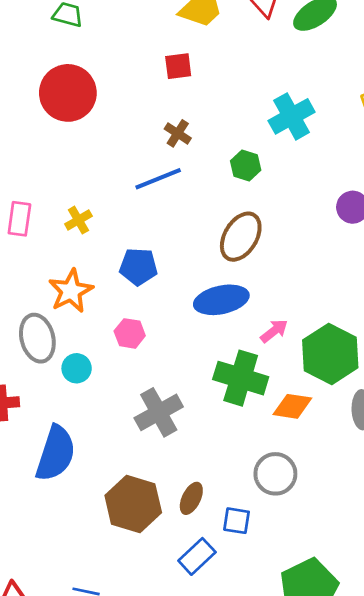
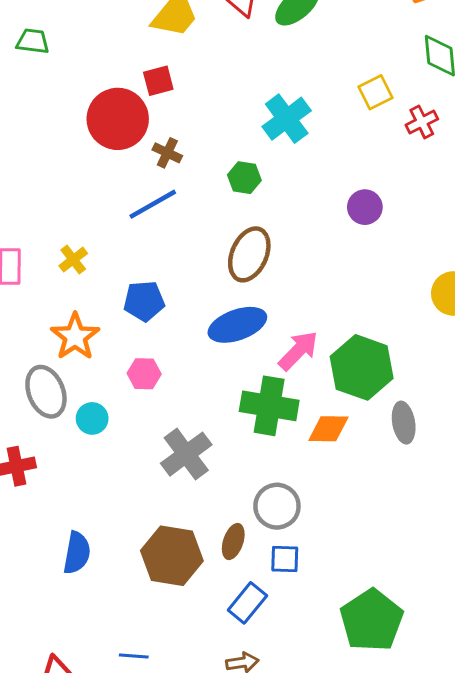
red circle: (68, 93) -> (118, 119), moved
pink arrow: (274, 331) -> (298, 351), size x1.4
blue semicircle: (56, 453) -> (77, 553), moved, size x0.7
gray circle: (275, 474) -> (277, 506), moved

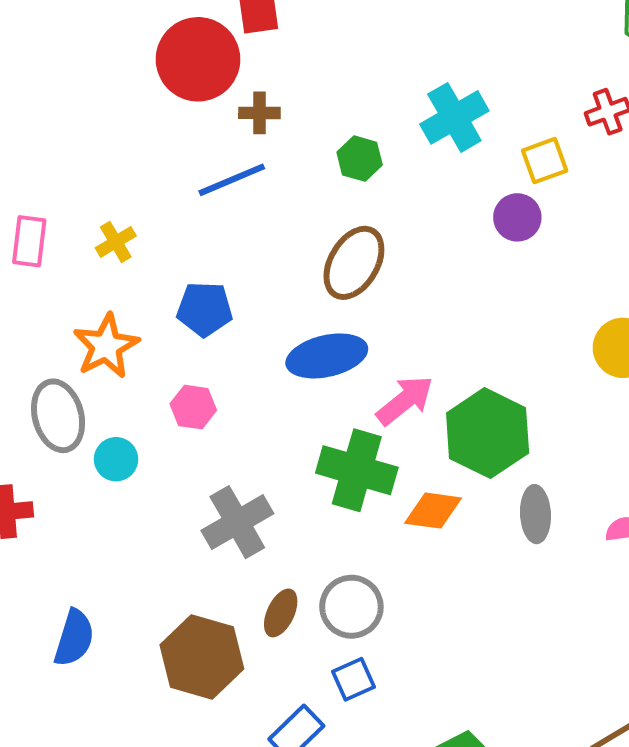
yellow square: (375, 92) -> (545, 161), moved
cyan cross: (287, 119) -> (454, 117), moved
brown cross: (167, 153) -> (259, 113), turned -32
brown ellipse: (233, 542) -> (281, 613), moved
blue square: (285, 559) -> (354, 679), turned -32

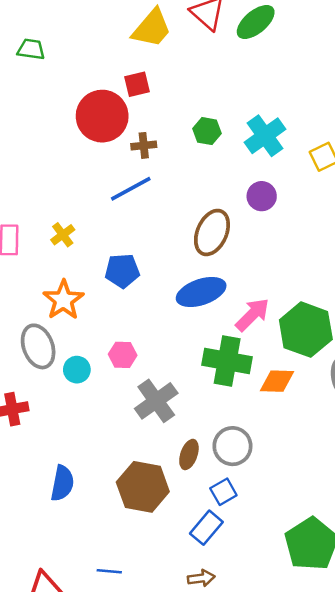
green hexagon: (360, 159) -> (207, 131), moved
purple circle: (517, 217) -> (262, 196), moved
pink hexagon: (193, 407) -> (123, 355), moved
blue square: (354, 679) -> (223, 492), moved

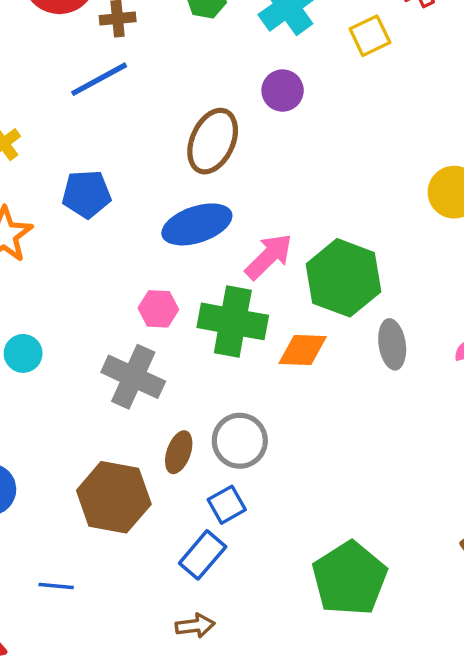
pink hexagon: (123, 355) -> (158, 309), moved
cyan circle: (77, 370) -> (23, 353), moved
gray cross: (156, 401) -> (133, 377), turned -30
blue line: (109, 571) -> (56, 586), moved

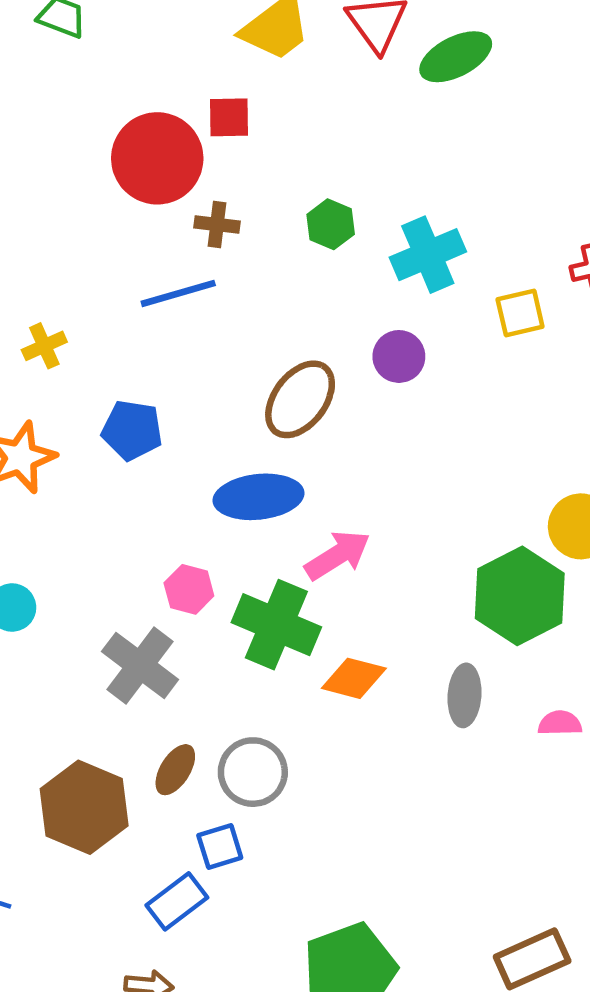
green hexagon: (344, 278) -> (520, 596), moved

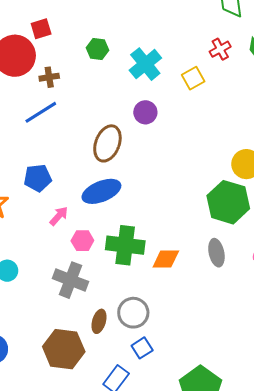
green hexagon: (331, 224) -> (98, 49), moved
pink arrow: (337, 555) -> (59, 216), moved, size x0.7
blue square: (220, 847) -> (142, 348), moved

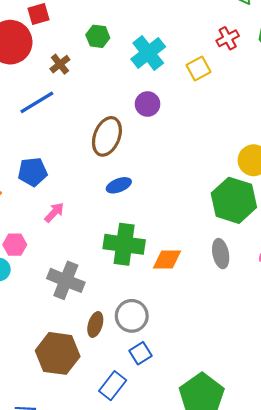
brown cross: (49, 77) -> (60, 64), moved, turned -30
blue ellipse: (101, 191) -> (119, 185), moved, size x0.6
pink hexagon: (82, 241) -> (15, 245), moved

